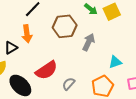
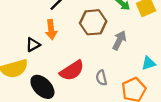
gray semicircle: (69, 84) -> (101, 78), moved, turned -56

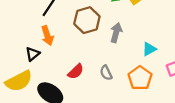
red semicircle: (72, 71) -> (76, 72), size x0.7

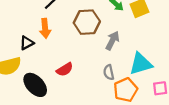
cyan triangle: (149, 49) -> (141, 64), size x1.6
gray semicircle: (106, 73) -> (109, 72), moved

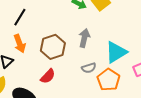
brown hexagon: (87, 22) -> (53, 47), moved
gray semicircle: (109, 72) -> (89, 68), turned -80

